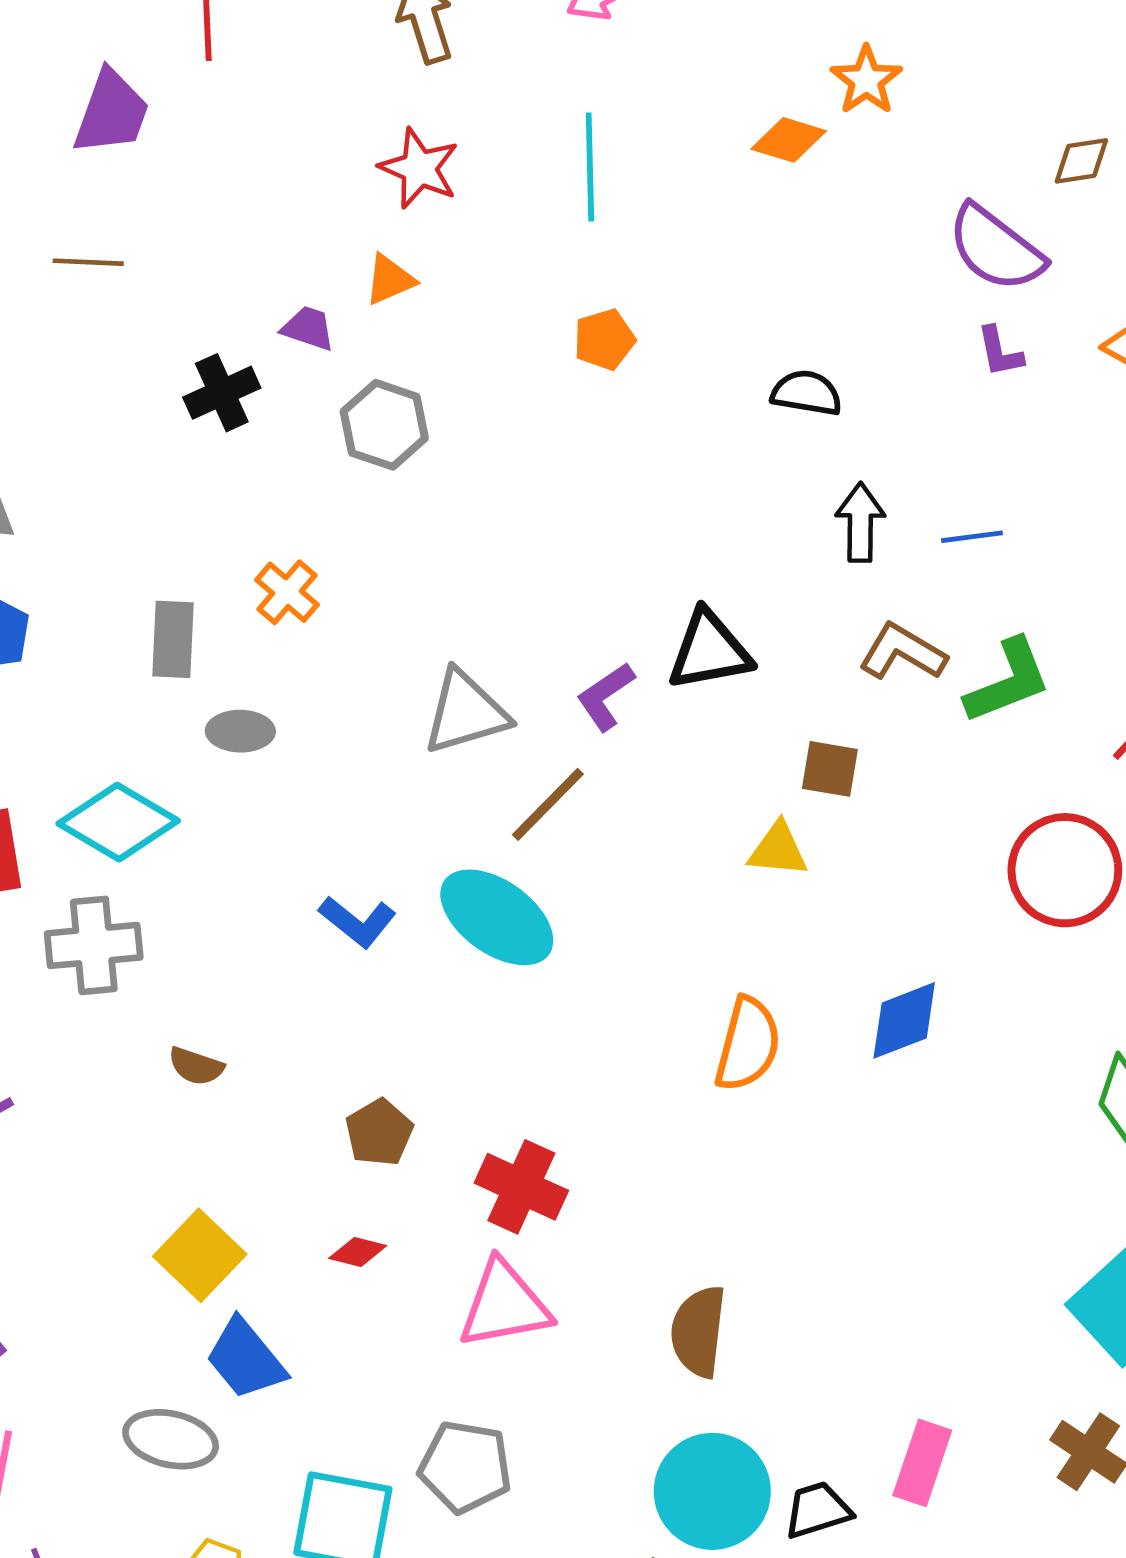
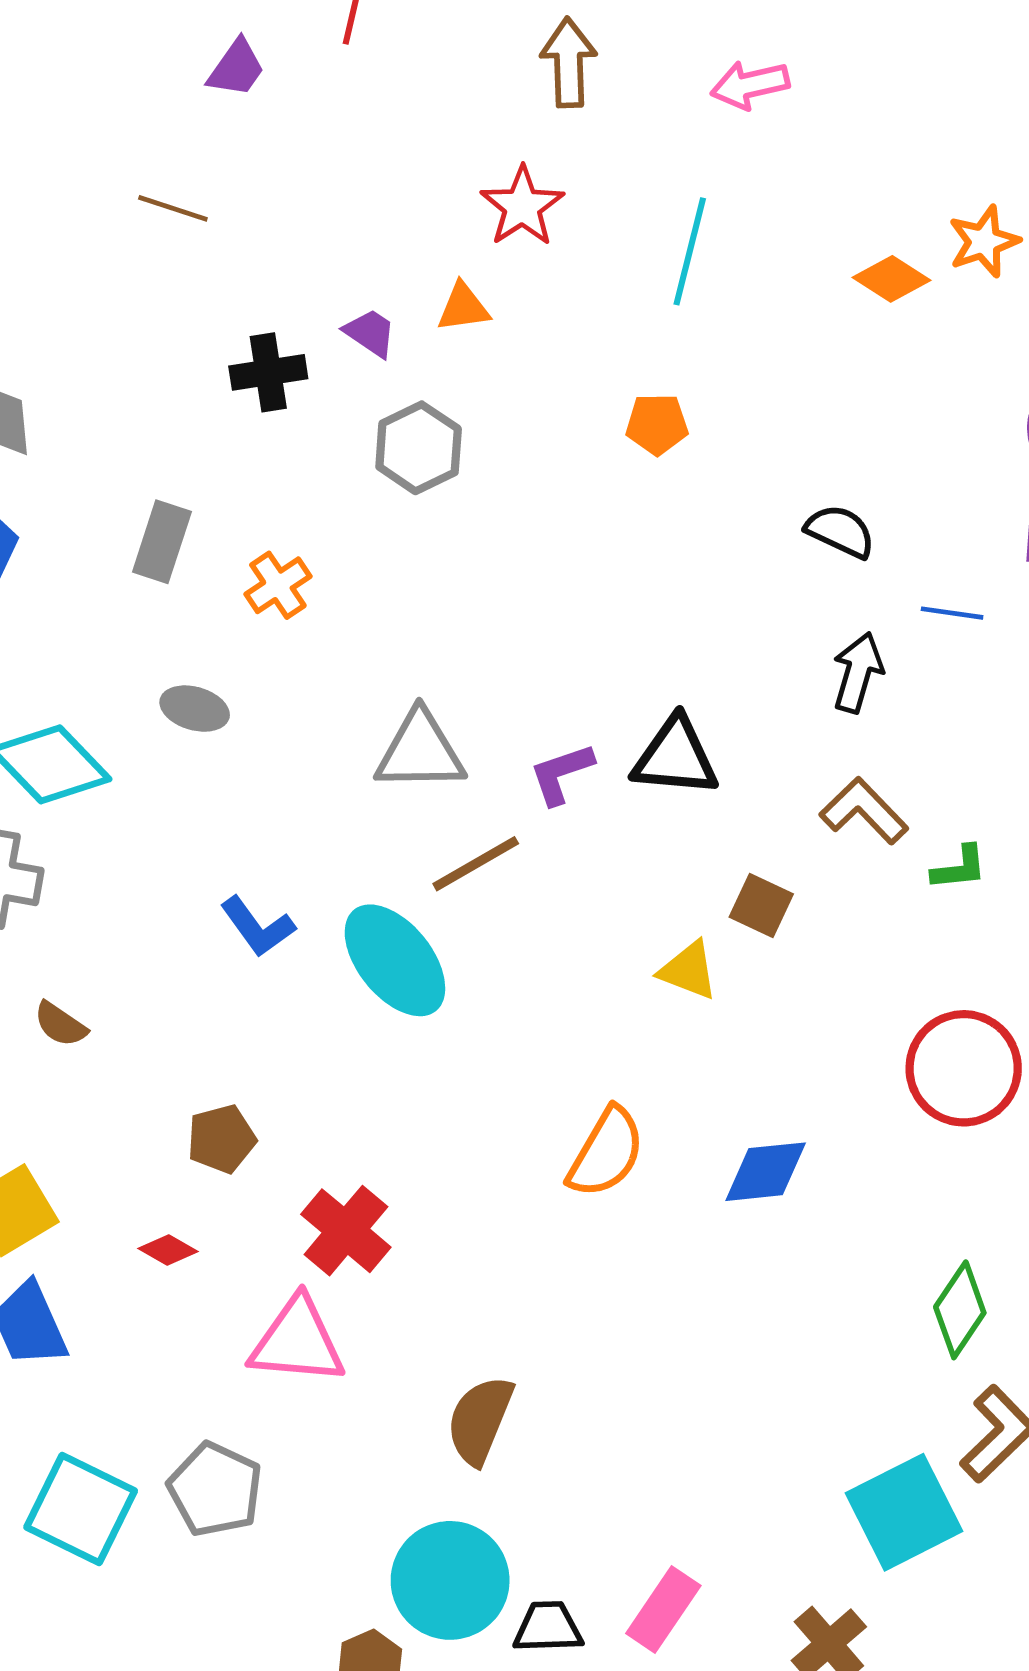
purple trapezoid: (111, 112) -> (236, 68), size x0.7
blue line: (972, 537) -> (952, 613), moved
gray rectangle: (173, 639) -> (162, 542), moved
green L-shape: (1008, 681) -> (959, 868), size x0.6

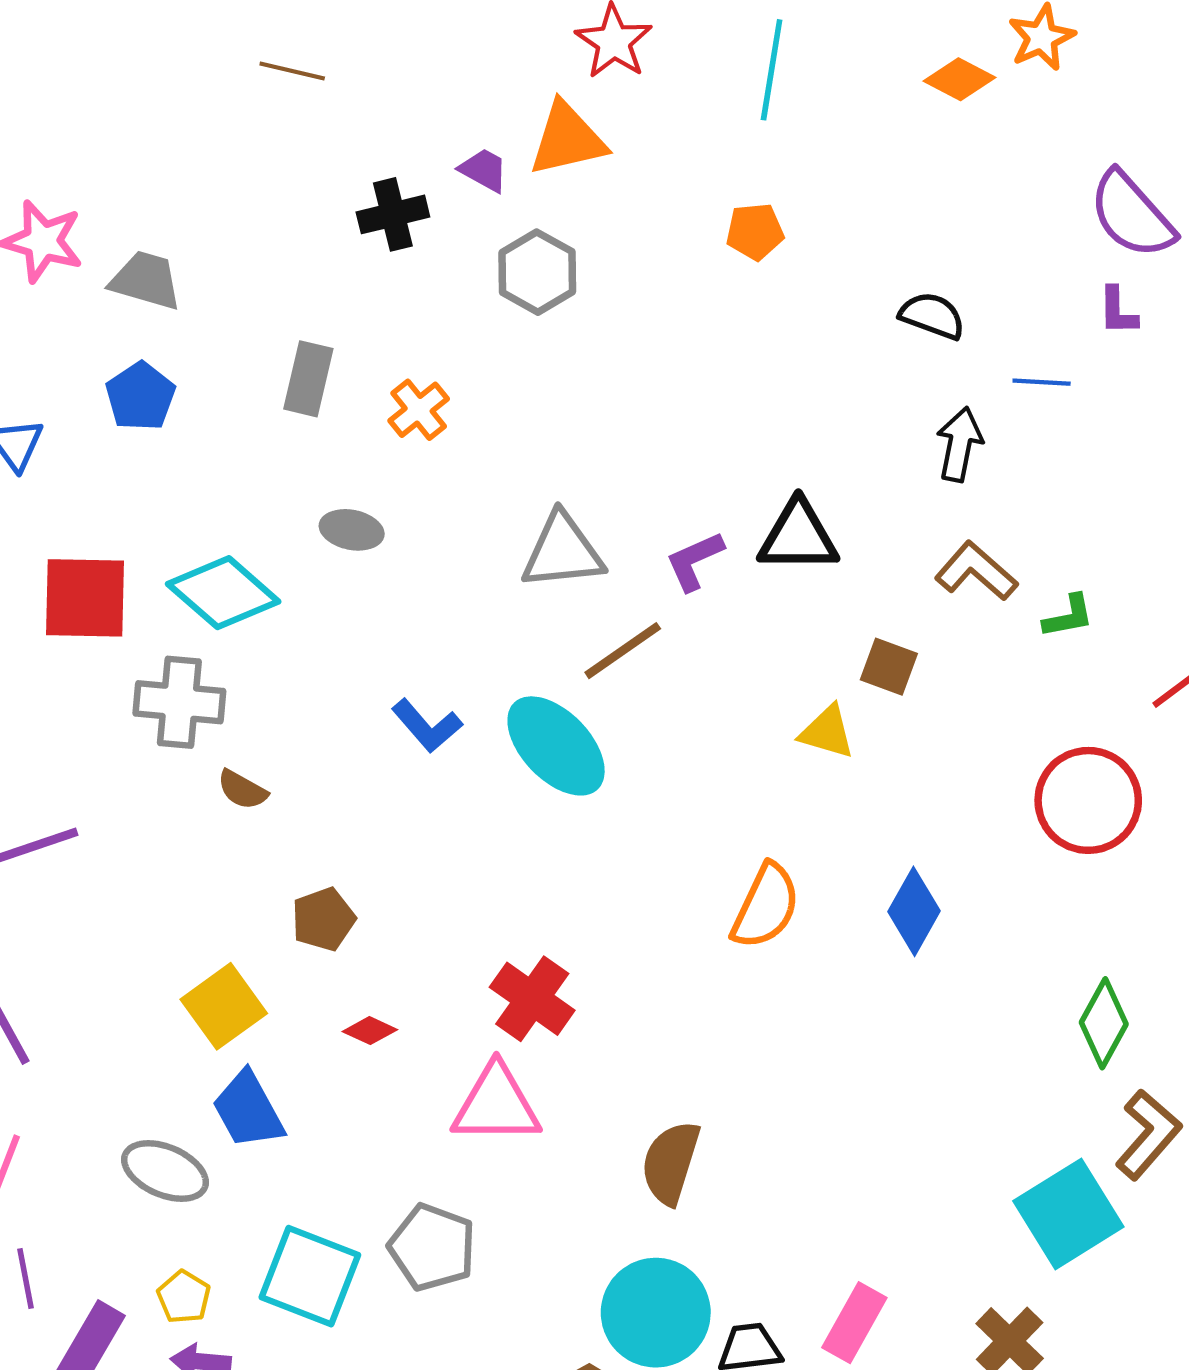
orange triangle: (463, 307) -> (567, 139), size x1.6
brown semicircle: (60, 1024) -> (242, 790), moved
brown pentagon: (221, 1139) -> (323, 919), moved
blue diamond: (766, 1172) -> (914, 911), turned -50

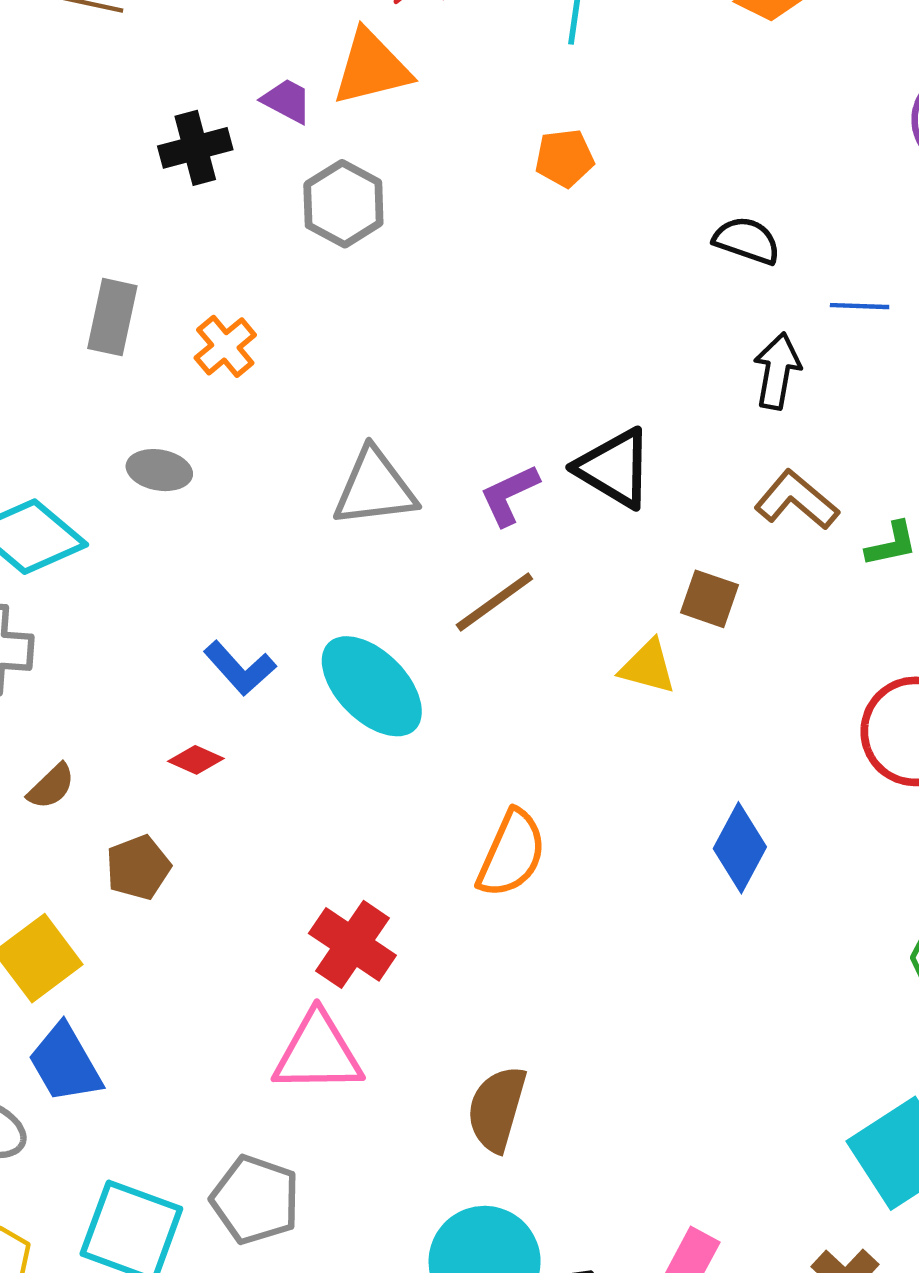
black triangle: (798, 537) -> (615, 468), turned 32
brown line: (623, 651) -> (494, 602), moved
brown semicircle: (242, 790) -> (51, 786), moved, turned -72
orange semicircle: (766, 906) -> (512, 854), moved
red diamond: (370, 1031) -> (196, 760), moved

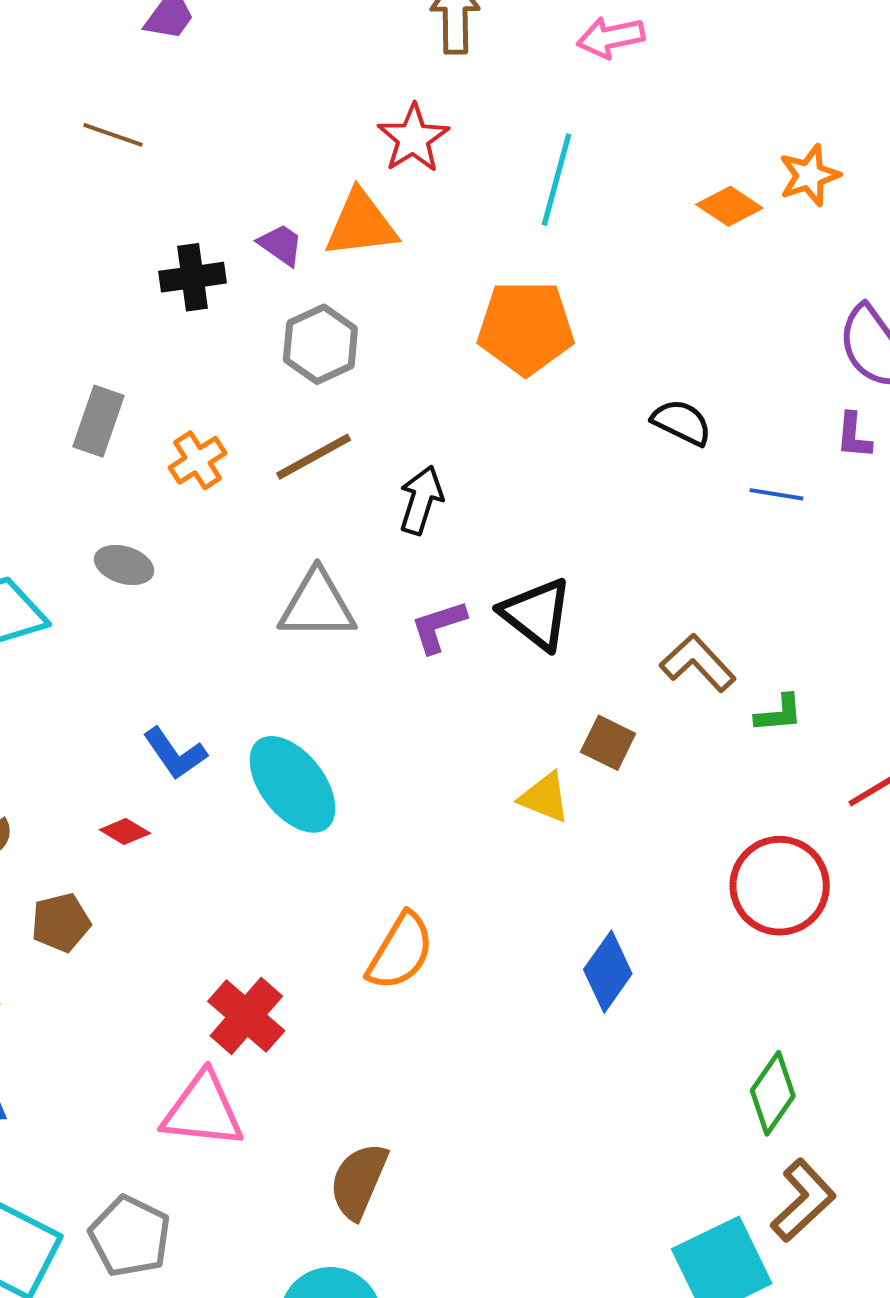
orange pentagon: (564, 158) -> (526, 328), size x1.8
black arrow: (777, 371) -> (421, 500), moved
brown line: (494, 602) -> (314, 457), moved

